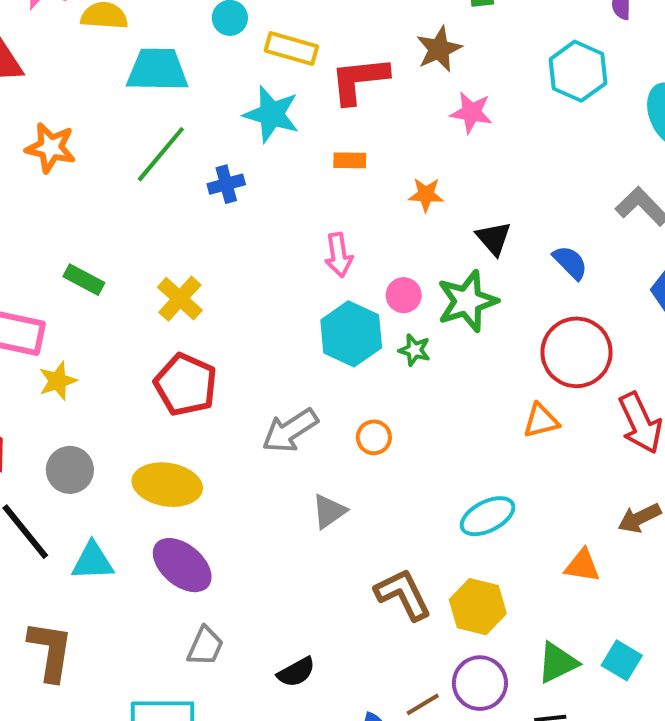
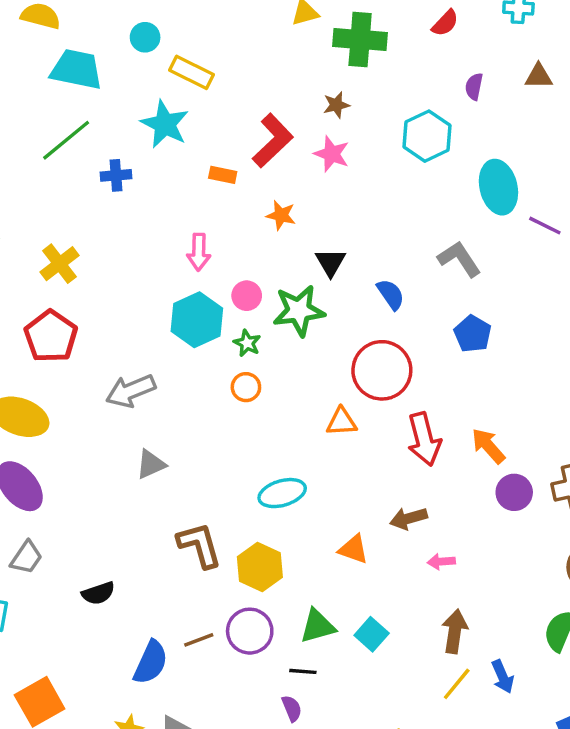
brown star: (439, 49) -> (336, 105), moved, size x0.7
red L-shape: (359, 80) -> (273, 141), moved, turned 132
orange circle: (374, 437) -> (246, 387), moved

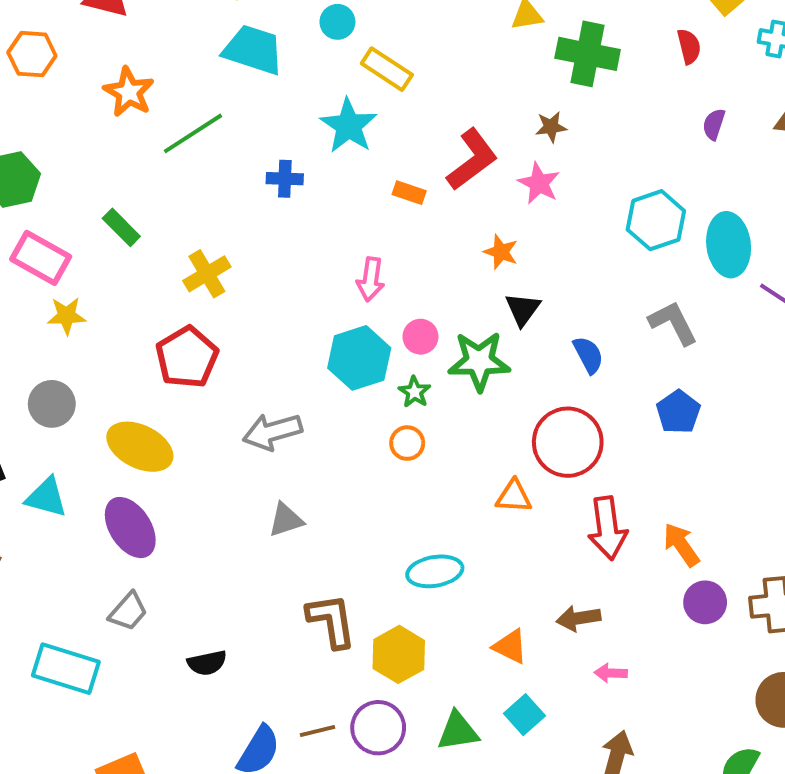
red semicircle: (445, 23) -> (689, 46), turned -64
cyan hexagon: (427, 136) -> (656, 220), moved
green line: (66, 140) -> (193, 133), moved
orange star: (281, 215) -> (501, 252), moved
cyan square: (372, 634) -> (524, 715), moved

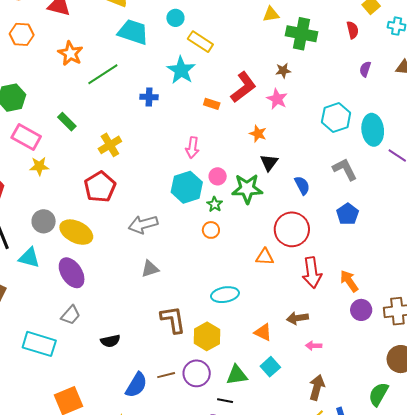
gray circle: (52, 404) -> (44, 221), moved

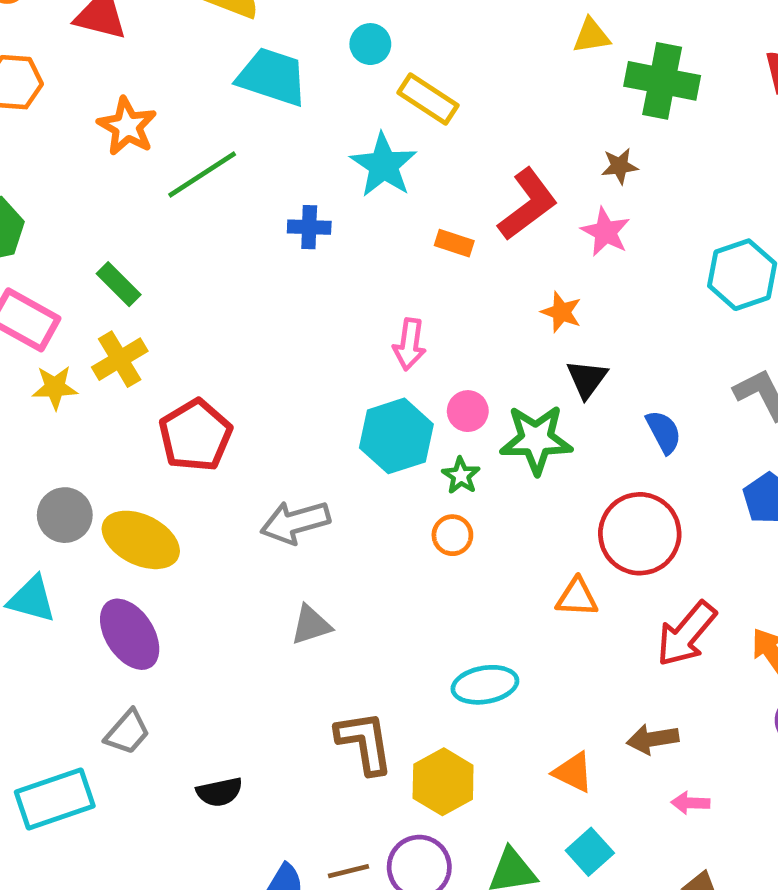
yellow cross: (110, 145) -> (120, 359), moved
red arrow: (312, 273) -> (686, 634), turned 48
cyan rectangle: (39, 344) -> (55, 799), turned -36

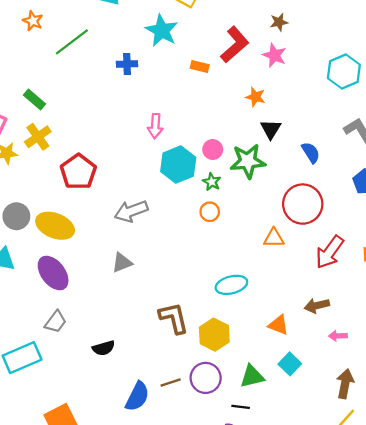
orange star: (127, 126) -> (33, 21), size x0.7
pink arrow: (409, 344) -> (155, 126), moved
gray triangle: (311, 625) -> (122, 263), moved

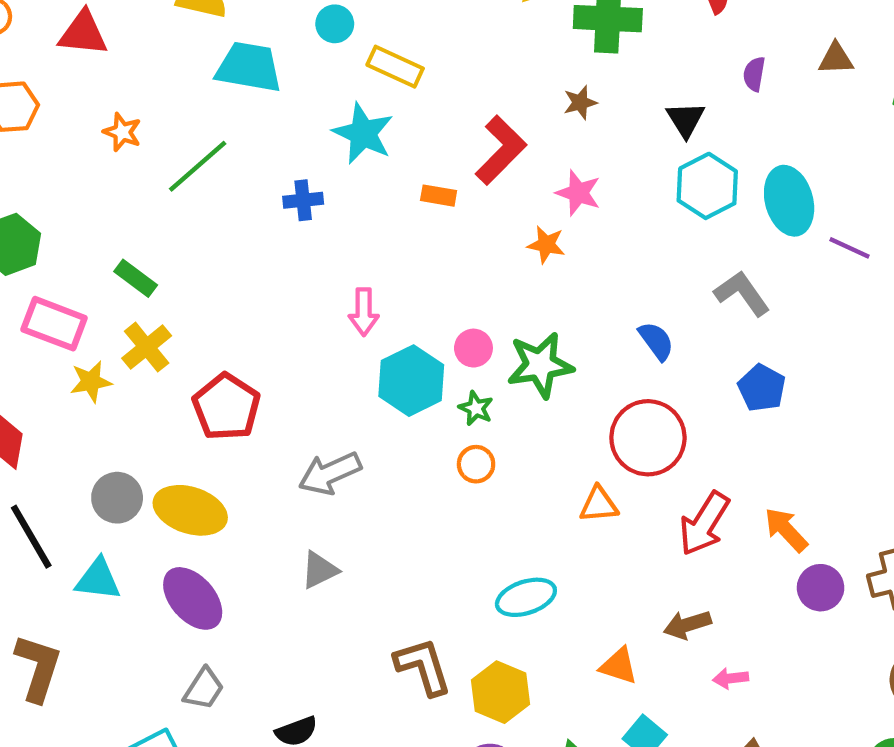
pink star: (274, 55) -> (578, 193), moved
black triangle: (271, 129) -> (686, 119), moved

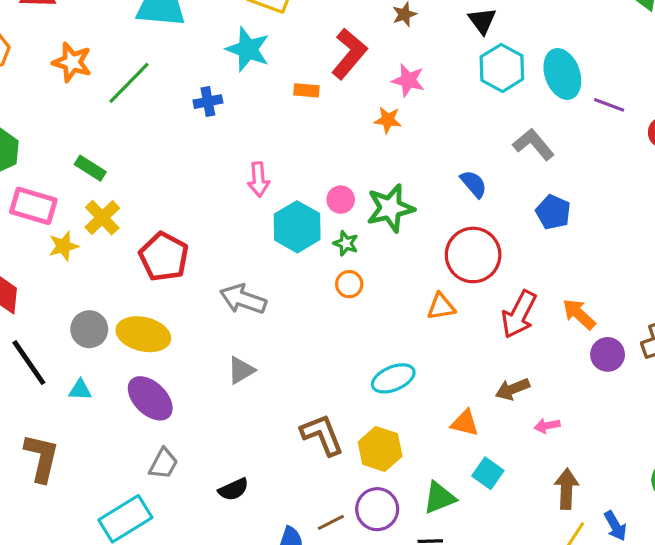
orange star: (122, 132) -> (72, 62), size x1.4
gray arrow: (330, 473) -> (243, 299), turned 48
cyan triangle: (98, 579) -> (80, 390), size x0.7

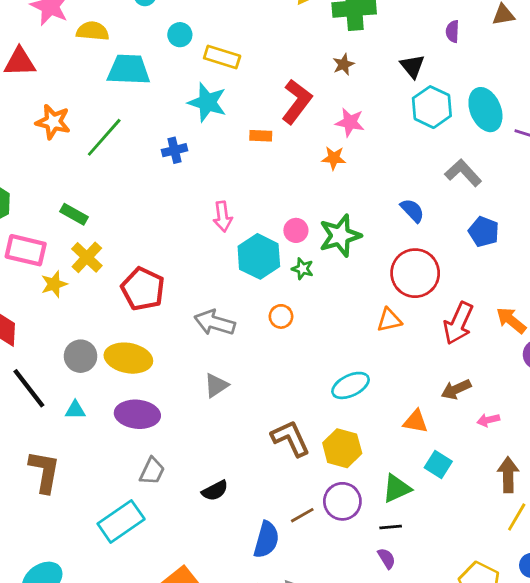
orange circle: (349, 284) -> (281, 316), moved
purple ellipse: (150, 398) -> (137, 414), turned -36

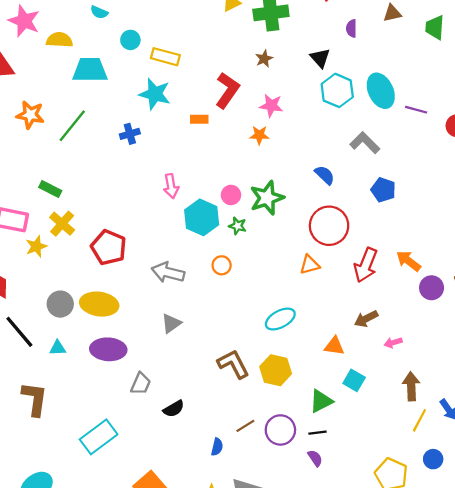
gray trapezoid: (152, 471) -> (141, 384), moved
purple circle: (342, 501) -> (280, 430), moved
blue semicircle: (266, 540) -> (217, 447), size x0.6

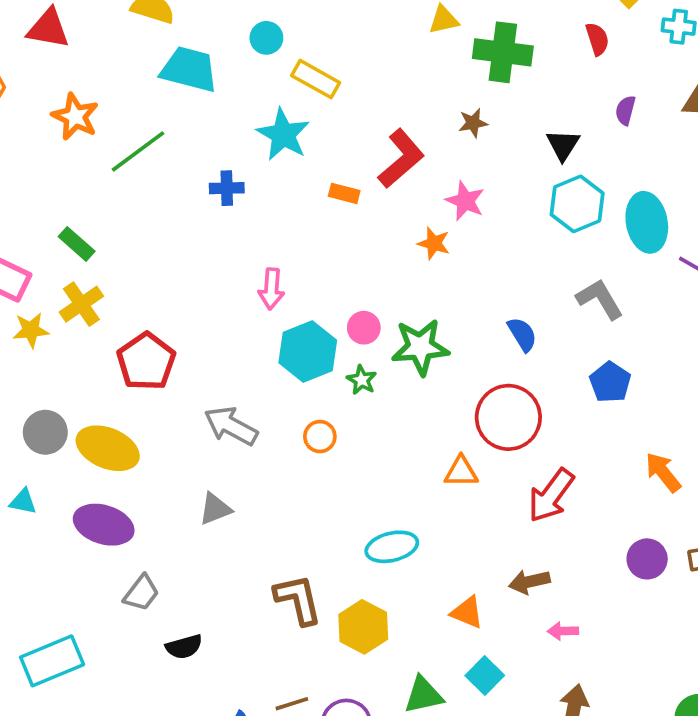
orange arrow: (408, 261) -> (663, 472), moved

